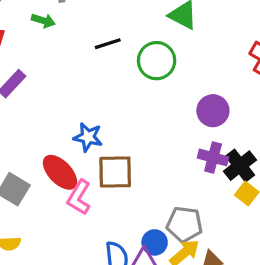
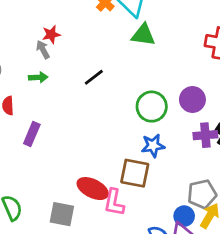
green circle: (157, 61) -> (152, 107), moved
blue star: (88, 137) -> (153, 146), moved
brown square: (115, 172) -> (135, 173), turned 32

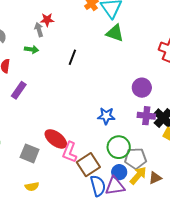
black line: (94, 77) -> (72, 57), turned -42
green circle: (152, 107) -> (119, 147), moved
brown square: (135, 173) -> (88, 165), moved, turned 35

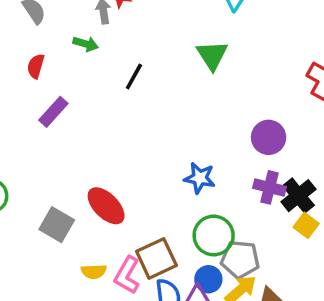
green triangle: (115, 33) -> (212, 55), moved, turned 30
black line: (72, 57) -> (134, 77), moved
pink L-shape: (70, 152) -> (127, 275), moved
yellow semicircle: (32, 186) -> (94, 272), moved

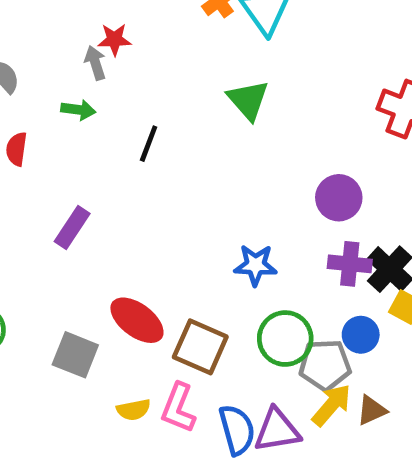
purple rectangle: (53, 112) -> (72, 228), moved
brown square: (156, 258) -> (200, 347), moved, turned -33
blue circle: (208, 279) -> (361, 335), moved

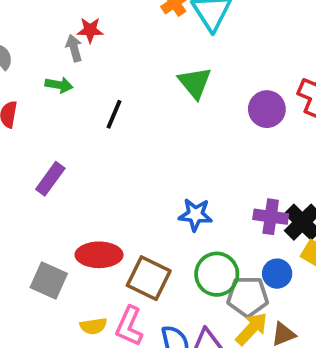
purple circle: (339, 198) -> (267, 109), moved
red ellipse: (137, 320) -> (99, 255), turned -39

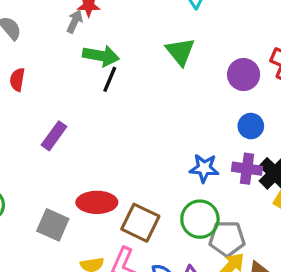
gray arrow: (74, 48) -> (75, 21), turned 40
green arrow: (59, 85) -> (101, 56), moved, size x1.5
blue star: (195, 215) -> (204, 168), moved
blue circle: (277, 274) -> (251, 126), moved

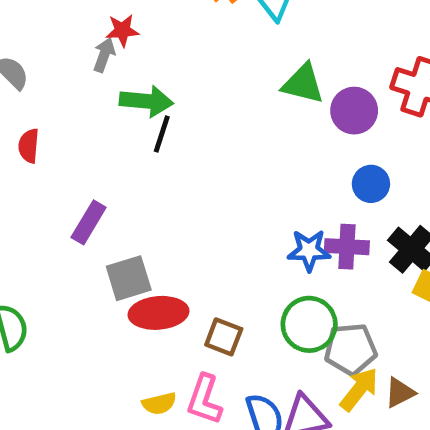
green triangle: (180, 52) -> (303, 84), moved, turned -32
purple cross: (247, 169) -> (347, 247), moved
brown square: (140, 223) -> (224, 337), size x0.7
gray square: (53, 225) -> (129, 278), moved, turned -36

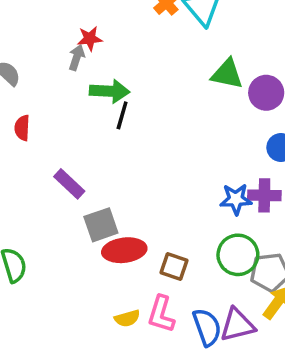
purple rectangle: (89, 222) -> (69, 184), turned -76

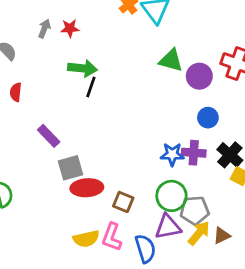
gray arrow: (77, 57) -> (44, 29), moved
yellow semicircle: (127, 318) -> (86, 239), size x1.4
purple triangle: (237, 325) -> (168, 227), moved

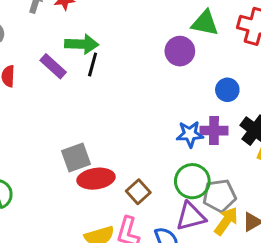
green triangle: (171, 60) -> (205, 23), moved
purple circle: (199, 76) -> (180, 51), moved
purple rectangle: (49, 136) -> (53, 66), moved
brown square: (123, 202) -> (138, 192), turned 30

